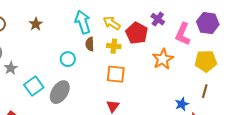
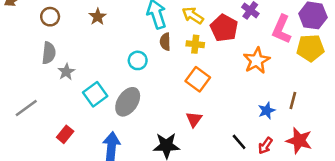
yellow pentagon: (206, 61) -> (310, 48), moved
orange square: (116, 74) -> (198, 79), turned 30
brown line: (205, 91) -> (293, 101), moved
blue star: (182, 104) -> (267, 111), moved

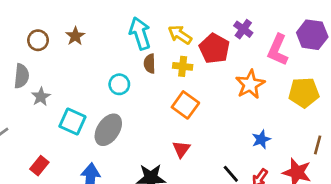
brown circle: (50, 17) -> (38, 40), moved
yellow pentagon: (310, 48) -> (304, 93), moved
cyan square: (95, 94) -> (72, 122), turned -30
brown line: (293, 101) -> (318, 145), moved

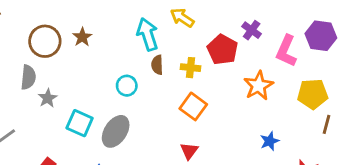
yellow arrow: (180, 35) -> (182, 18), moved
brown circle: (38, 40) -> (45, 41), size x1.5
brown line: (318, 145) -> (326, 124), moved

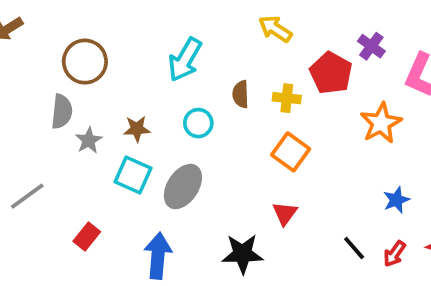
cyan arrow: (148, 34) -> (185, 60), moved, turned -132
brown star: (82, 37) -> (137, 129), moved, turned 30

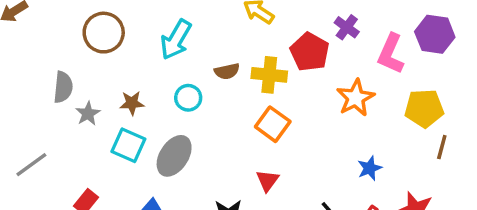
brown circle: (85, 62) -> (104, 33), moved
brown semicircle: (241, 94) -> (227, 71), turned -100
yellow cross: (287, 98) -> (269, 75), size x1.4

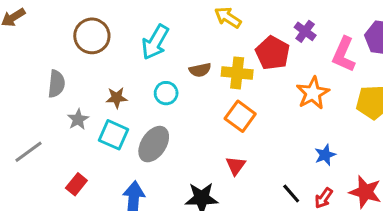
gray star: (88, 114) -> (78, 119), moved

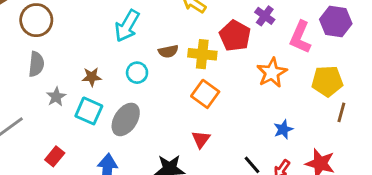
brown circle: (92, 36) -> (36, 20), moved

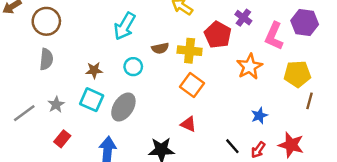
gray star: (56, 97) -> (56, 105), moved
red triangle: (201, 139) -> (188, 124), turned -42

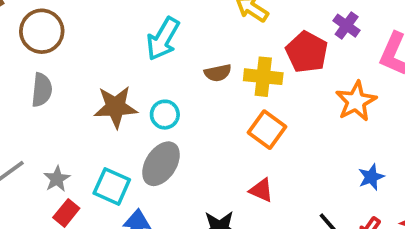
cyan circle: (133, 67) -> (165, 115), moved
brown star: (94, 70) -> (116, 107), size x1.6
cyan square: (92, 100) -> (112, 186), moved
gray star: (56, 105) -> (57, 179), moved

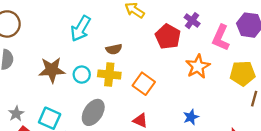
yellow cross: (263, 77) -> (109, 75), moved
gray ellipse: (161, 164) -> (93, 112), moved
blue star: (371, 177) -> (191, 117), moved

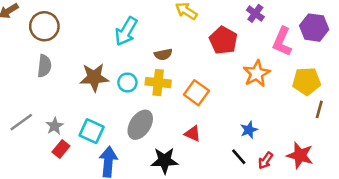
purple cross: (192, 21) -> (255, 13), moved

